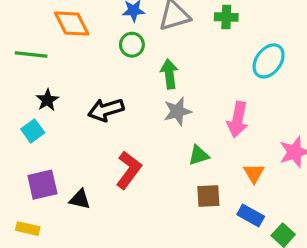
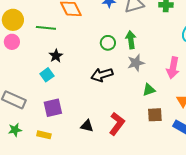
green circle: (132, 45) -> (108, 43), moved
black arrow: (106, 110) -> (102, 75), moved
red L-shape: (129, 170) -> (117, 124), moved
black triangle: (80, 199) -> (87, 126), moved

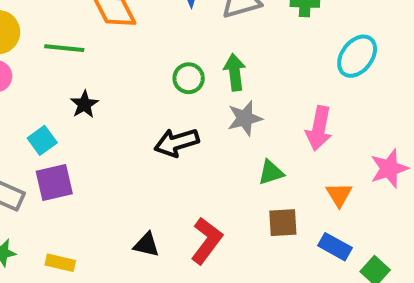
cyan square: (47, 75) -> (42, 140), moved
purple square: (53, 108) -> (54, 183), moved

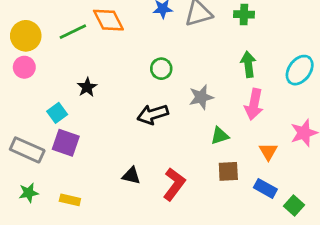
green line: (64, 48) -> (73, 32), moved, turned -32
cyan ellipse: (357, 56) -> (300, 70), moved
green arrow: (235, 72) -> (248, 64), moved
purple square: (54, 183) -> (66, 143), turned 32
black triangle: (146, 245) -> (131, 176), moved

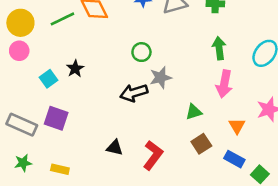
gray star: (201, 97) -> (161, 78), moved
cyan square: (57, 113) -> (48, 79), moved
brown square: (228, 171) -> (201, 144), turned -30

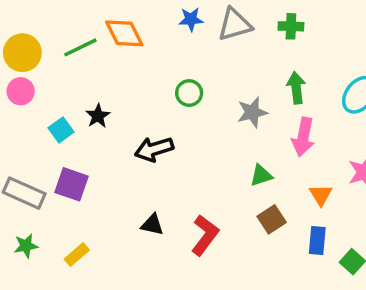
gray star: (161, 78) -> (252, 112), moved
black arrow: (134, 93) -> (154, 149), moved
blue rectangle: (234, 159) -> (317, 240), turned 66
yellow rectangle: (60, 169) -> (77, 255), turned -54

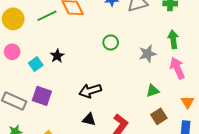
pink circle: (21, 91) -> (12, 52), moved
pink arrow: (303, 137) -> (177, 68), turned 145
black arrow: (154, 149) -> (90, 91), moved

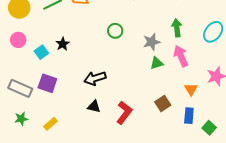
green triangle: (153, 91) -> (157, 63), moved

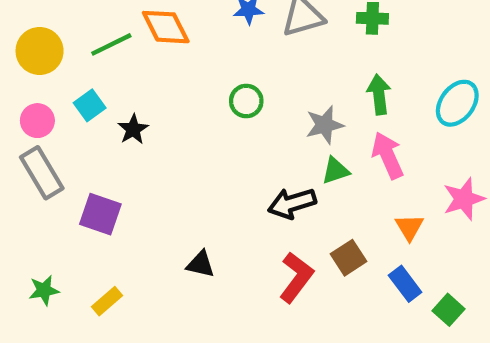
cyan square: (41, 52) -> (90, 105), moved
black arrow: (95, 78) -> (292, 203), moved
gray rectangle: (20, 88) -> (42, 173), moved, turned 35
red L-shape: (124, 113) -> (296, 277), moved
blue rectangle: (189, 116) -> (405, 284), turned -42

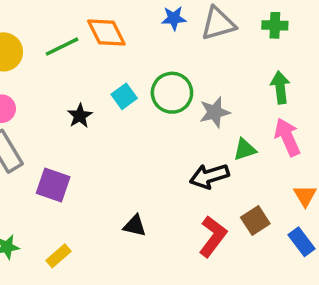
green circle: (246, 101) -> (172, 93), size x1.5
cyan square: (90, 105) -> (124, 96), moved
gray star: (325, 125) -> (215, 112), moved

